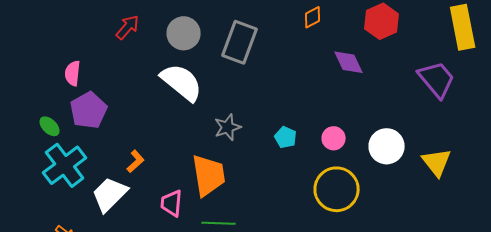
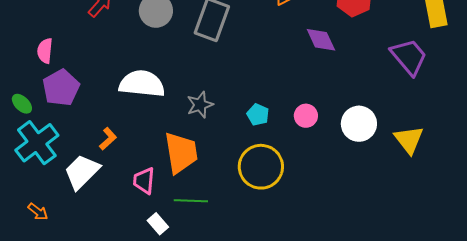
white semicircle: (182, 82) -> (142, 84), moved, turned -33
yellow circle: (337, 189) -> (261, 167), moved

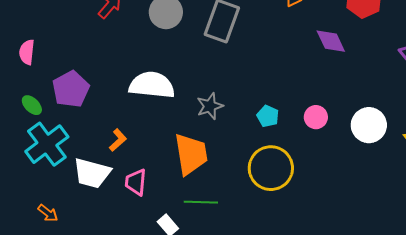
pink semicircle: (45, 51) -> (27, 52), moved
white trapezoid: (82, 172) -> (92, 173), turned -120
pink trapezoid: (144, 181) -> (136, 182), moved

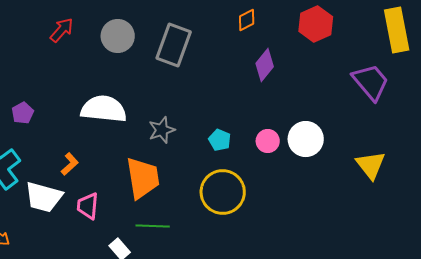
purple diamond: (331, 41) -> (265, 65), moved, turned 64
purple pentagon: (71, 89) -> (23, 113), size x0.6
white circle: (369, 125) -> (306, 139), moved

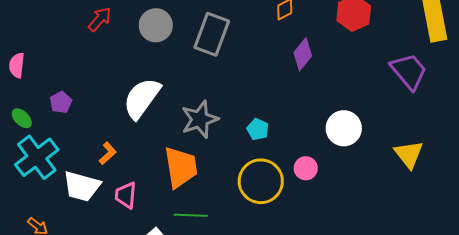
white semicircle: (104, 109) -> (142, 98), turned -60
gray star: (162, 130) -> (200, 119), size x1.4
pink circle: (268, 141) -> (306, 168), moved

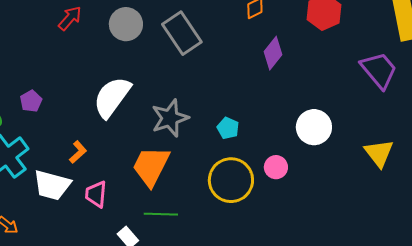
gray rectangle: (212, 34) -> (182, 33), turned -54
orange trapezoid: (181, 167) -> (151, 166), turned -144

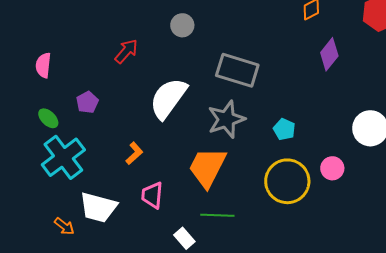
red arrow: (70, 18) -> (126, 51), moved
gray circle: (126, 24) -> (182, 25), size x0.7
gray rectangle: (182, 33) -> (237, 70), moved, turned -39
white trapezoid: (52, 185) -> (98, 207), moved

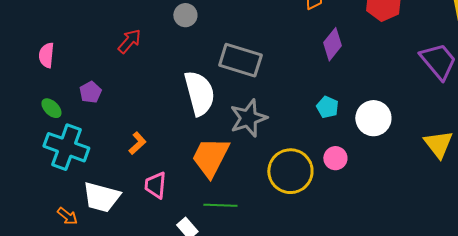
white semicircle: (168, 98) -> (199, 93), moved, turned 129
gray star: (226, 119) -> (248, 118), moved
cyan pentagon: (284, 129) -> (327, 107), moved
cyan cross: (63, 157) -> (66, 147), turned -33

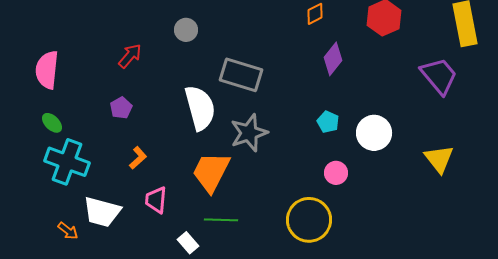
pink semicircle: (46, 55) -> (47, 70), size x1.5
purple pentagon: (90, 92) -> (121, 108), moved
yellow circle: (290, 171) -> (309, 220), moved

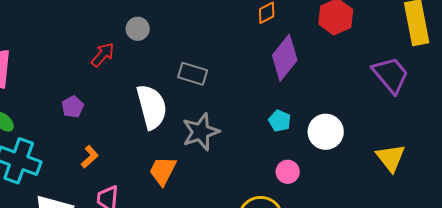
red arrow: (130, 56) -> (103, 55), moved
purple diamond: (333, 59) -> (285, 58), size x1.4
gray rectangle: (241, 75) -> (193, 74), size x0.7
orange trapezoid: (211, 172) -> (163, 171), size x0.7

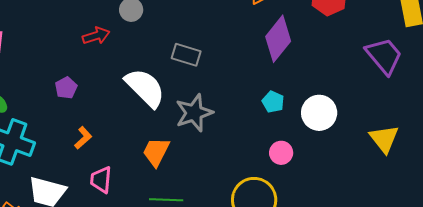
red arrow: (103, 55) -> (96, 36), turned 32
white semicircle: (152, 107) -> (145, 88), turned -30

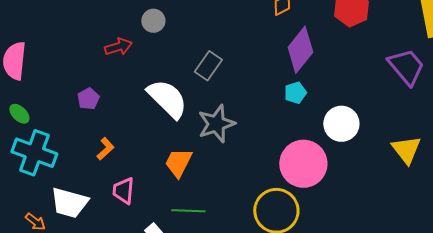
gray rectangle: (186, 55) -> (208, 66), turned -72
cyan pentagon: (273, 102) -> (295, 93), moved, turned 30
pink circle: (281, 153) -> (303, 164), size x2.0

